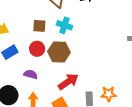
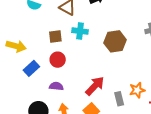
brown hexagon: (59, 52) -> (115, 41), moved

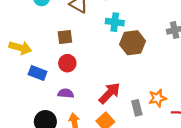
cyan cross: (80, 31) -> (115, 22), moved
blue rectangle: (31, 68) -> (38, 73), turned 63

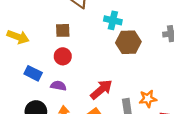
blue rectangle: (38, 73) -> (33, 73), moved

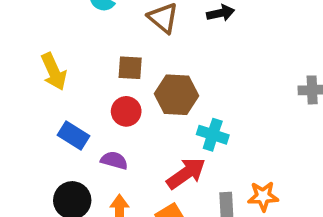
cyan cross: (113, 20) -> (213, 135), moved
yellow arrow: (18, 37) -> (54, 72), turned 40
brown hexagon: (128, 42) -> (177, 95), moved

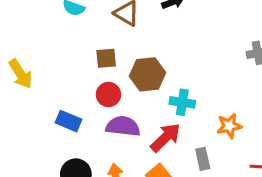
yellow arrow: (54, 72) -> (21, 74), moved
purple semicircle: (114, 160) -> (123, 126), moved, size x1.5
orange star: (263, 196) -> (229, 126), moved

